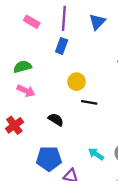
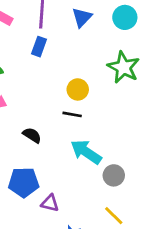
yellow circle: (77, 82) -> (78, 89), moved
cyan arrow: (96, 154) -> (86, 152), moved, size x1.6

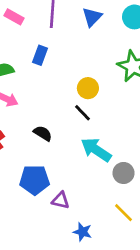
blue rectangle: (39, 47) -> (40, 55), moved
black line: (72, 114) -> (82, 113), turned 36

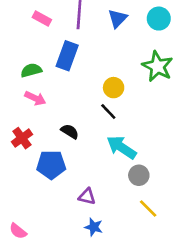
blue rectangle: (40, 55) -> (67, 56), size x1.5
gray circle: (124, 173) -> (139, 175), moved
blue pentagon: (35, 180) -> (51, 165), moved
blue star: (82, 232) -> (94, 227), moved

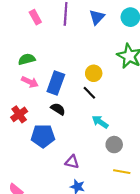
pink rectangle: (42, 19) -> (35, 17), turned 32
blue rectangle: (67, 56) -> (56, 83), moved
cyan arrow: (122, 147) -> (100, 122), size x0.7
yellow line: (148, 208) -> (122, 172), turned -35

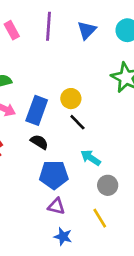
yellow circle: (94, 73) -> (71, 99), moved
blue pentagon: (43, 136) -> (54, 175), moved
yellow line: (122, 172) -> (100, 218), moved, turned 49

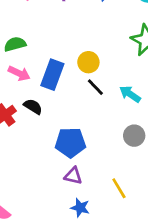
black semicircle: (39, 142) -> (33, 107), moved
cyan arrow: (91, 158) -> (130, 94), moved
gray circle: (108, 185) -> (134, 136), moved

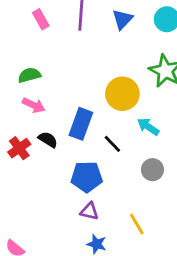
yellow circle: (88, 62) -> (122, 94), moved, size x1.5
blue rectangle: (52, 75) -> (81, 124), moved
black line: (95, 87) -> (112, 144), moved

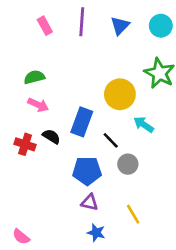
red cross: (19, 148) -> (25, 144), turned -36
gray circle: (152, 170) -> (128, 164), moved

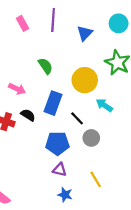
blue triangle: (120, 26) -> (85, 33), moved
green semicircle: (34, 77) -> (45, 66), moved, turned 70

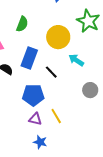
green semicircle: (45, 66) -> (22, 24), turned 56
gray circle: (91, 138) -> (90, 90), moved
yellow line: (96, 179) -> (56, 116), moved

